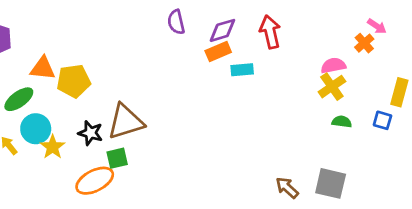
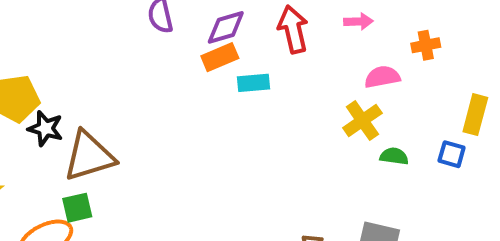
pink arrow: (377, 26) -> (358, 21), moved, turned -36
orange cross: (364, 43) -> (426, 45), turned 30
yellow cross: (332, 87) -> (362, 120), moved
black star: (90, 133) -> (46, 128), moved

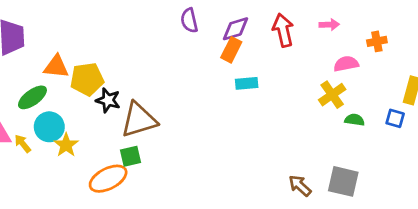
orange rectangle: (220, 57) -> (231, 50), turned -40
cyan rectangle: (253, 83) -> (247, 83), moved

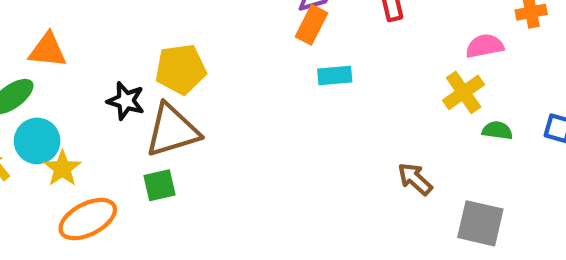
yellow pentagon: (87, 79) -> (181, 69), moved
orange ellipse: (108, 179) -> (88, 219), moved
brown arrow: (300, 186) -> (415, 179), moved

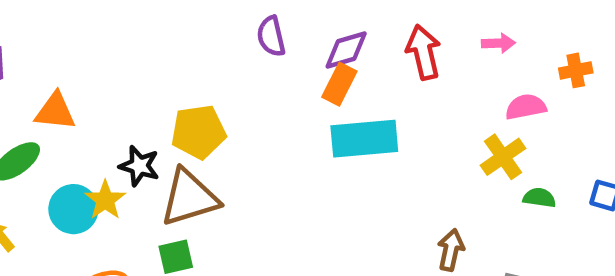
cyan rectangle: (335, 76) -> (364, 139), size x1.8
cyan circle: (37, 141) -> (73, 209), moved
yellow star: (62, 168) -> (105, 200), moved
brown arrow: (415, 179) -> (451, 250), turned 60

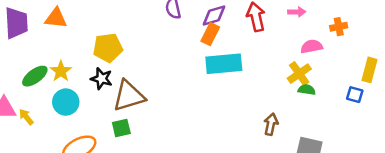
orange triangle: (55, 111) -> (56, 18), moved
yellow pentagon: (198, 132) -> (108, 48), moved
green semicircle: (539, 198) -> (307, 90), moved
yellow star: (105, 200) -> (61, 71), moved

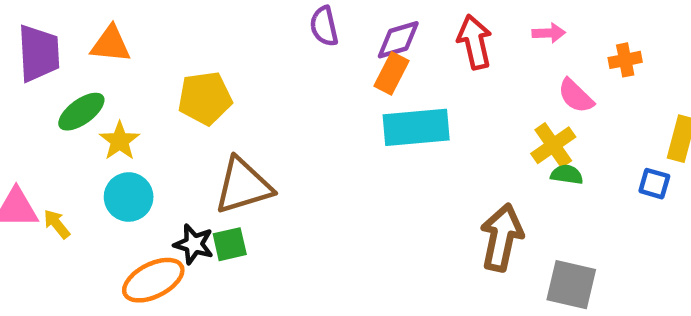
pink semicircle: (312, 46) -> (576, 96), turned -125
green ellipse: (35, 76) -> (81, 112), moved
black star: (102, 79) -> (194, 244), moved
brown arrow: (271, 124) -> (502, 237), size x1.6

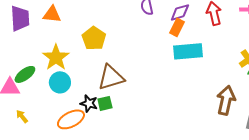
yellow pentagon: (205, 98) -> (94, 38), turned -30
green ellipse: (81, 112) -> (25, 74), moved
yellow star: (120, 141) -> (56, 57), size x1.5
yellow arrow: (57, 224) -> (22, 116), moved

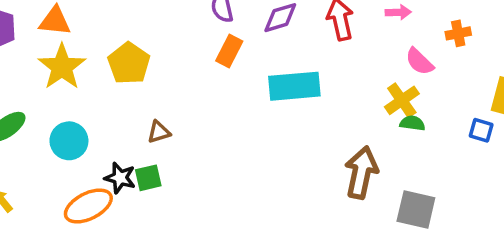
orange rectangle: (177, 27) -> (229, 51), moved
yellow star: (56, 57) -> (62, 67), moved
brown triangle: (111, 77) -> (159, 132), size x0.5

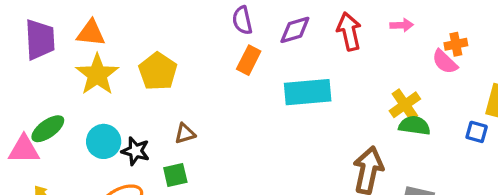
pink semicircle: (419, 62) -> (445, 62), moved
green semicircle: (412, 123) -> (414, 126), size x1.4
black star: (120, 178) -> (135, 151), moved

